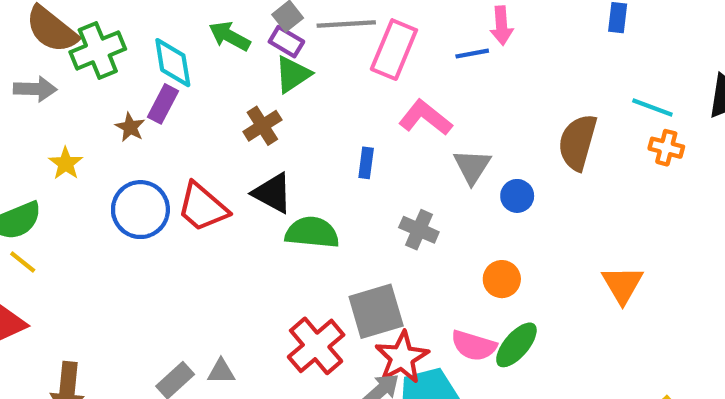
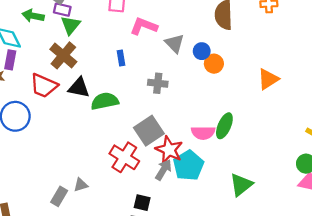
brown cross: (262, 126) -> (63, 55), size x1.4
red trapezoid: (203, 207) -> (44, 86), moved
orange circle: (502, 279) -> (214, 64), moved
orange triangle: (622, 285) -> (268, 79), turned 45

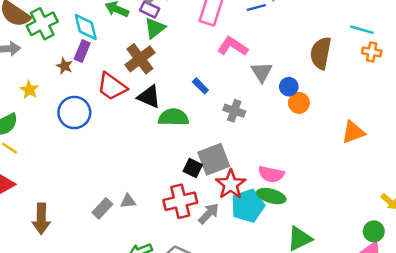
blue rectangle: (121, 58) -> (200, 86), moved, turned -48
green ellipse: (224, 126) -> (271, 196), moved, turned 70
red cross: (124, 157) -> (180, 201), moved, turned 32
gray arrow: (163, 170) -> (209, 214), moved
black square: (142, 203) -> (193, 168), moved

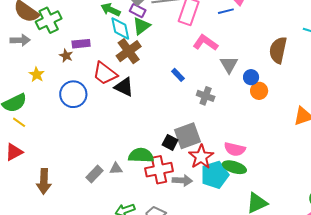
cyan diamond: (86, 27) -> (120, 28), moved
purple rectangle: (82, 51) -> (81, 44), turned 60
black triangle: (149, 97) -> (124, 87), moved
green semicircle: (173, 117) -> (141, 155), moved
gray arrow: (209, 214) -> (182, 180), turned 48

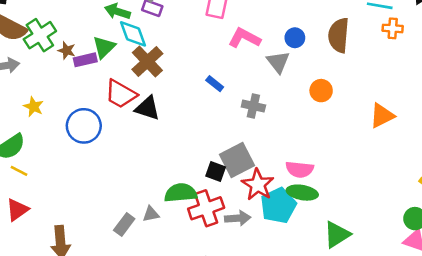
green triangle: (141, 26) -> (104, 47), moved
brown star: (66, 56) -> (67, 50), moved
blue circle: (251, 77) -> (295, 38), moved

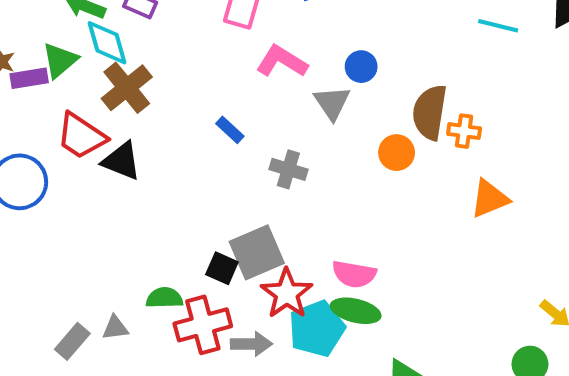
orange cross: (393, 28) -> (464, 131), moved
brown semicircle: (339, 35) -> (430, 112), moved
green semicircle: (181, 193) -> (164, 298), size x0.7

